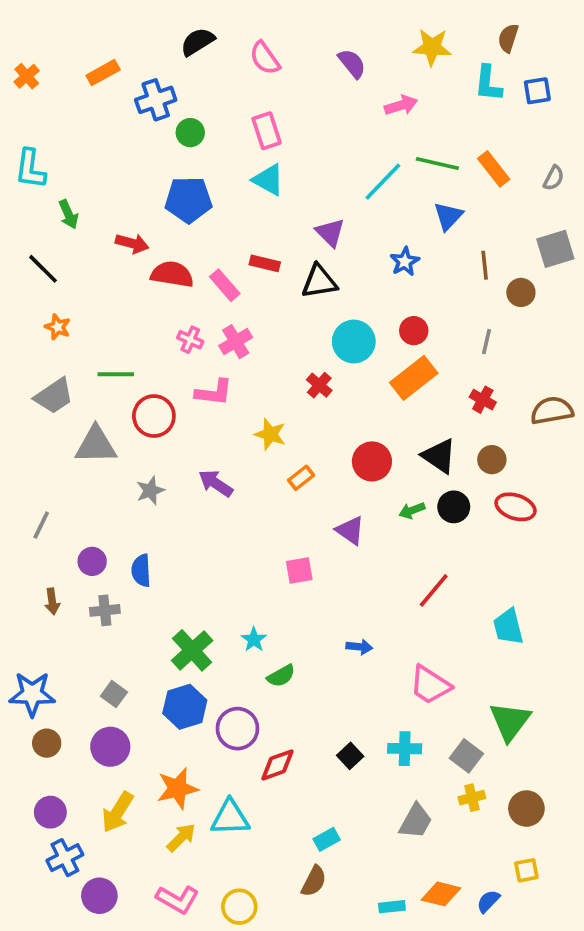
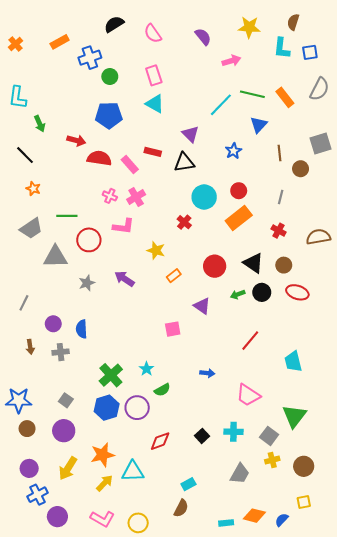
gray semicircle: (554, 178) -> (319, 89), moved, size x1.6
purple circle: (237, 729) -> (137, 408), moved

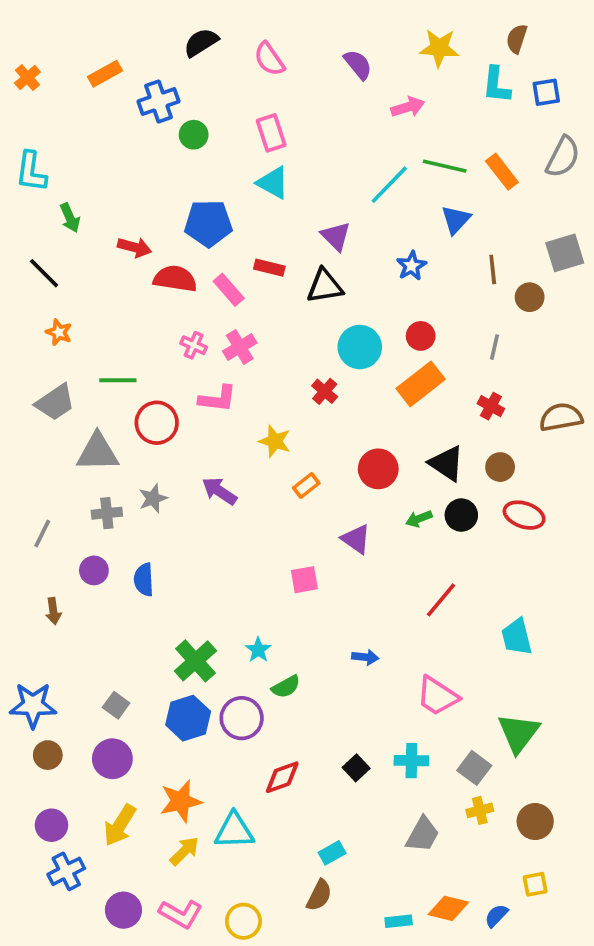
blue pentagon: (109, 115) -> (208, 223), moved
gray cross: (61, 352) -> (107, 513), moved
purple circle: (57, 517) -> (123, 910), moved

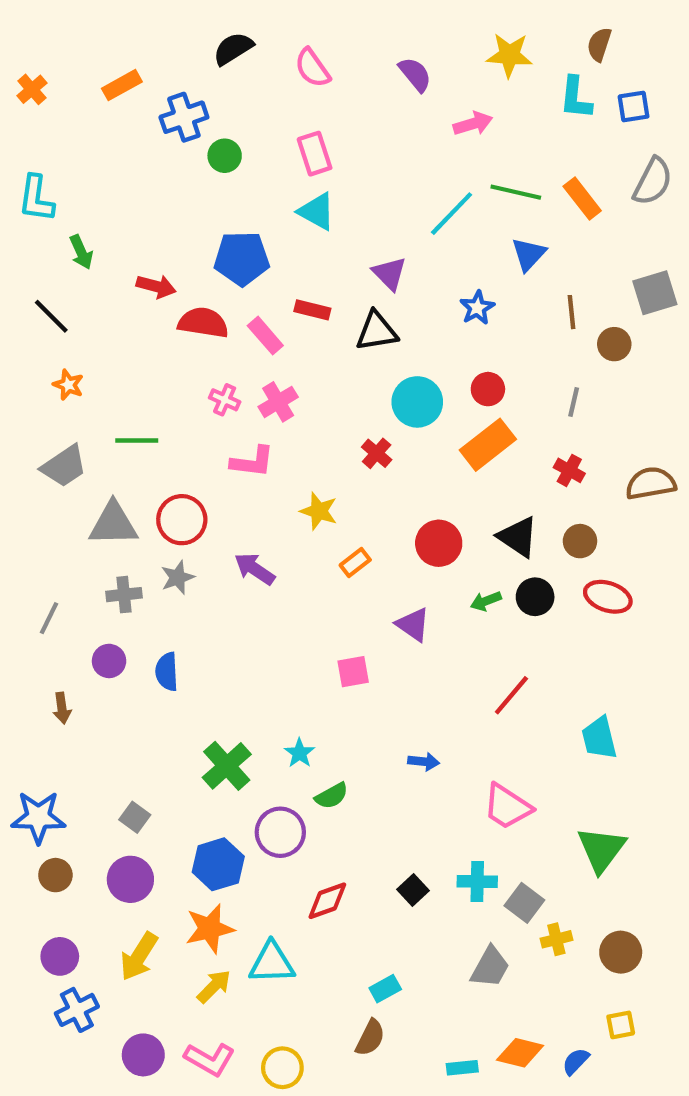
red circle: (157, 423) -> (182, 520), moved
blue hexagon: (188, 718) -> (218, 864), moved
gray square: (474, 768) -> (524, 903), moved

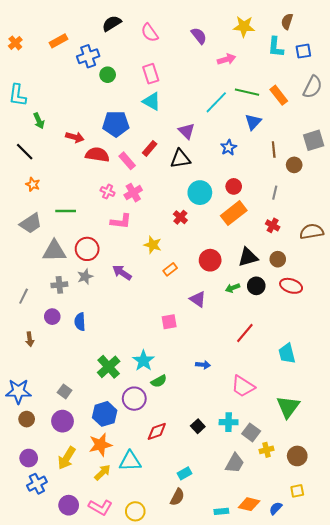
red rectangle: (312, 310) -> (150, 148), turned -63
black triangle: (518, 537) -> (248, 257), turned -50
cyan star: (300, 753) -> (143, 361), size x1.5

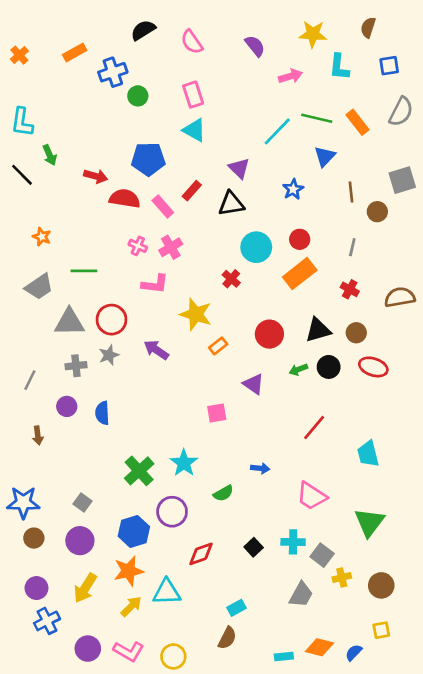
cyan L-shape: (276, 47) -> (339, 67), moved
black line: (25, 152) -> (22, 175), moved
yellow star: (153, 245) -> (196, 314), size x1.4
green semicircle: (159, 381) -> (223, 493), moved

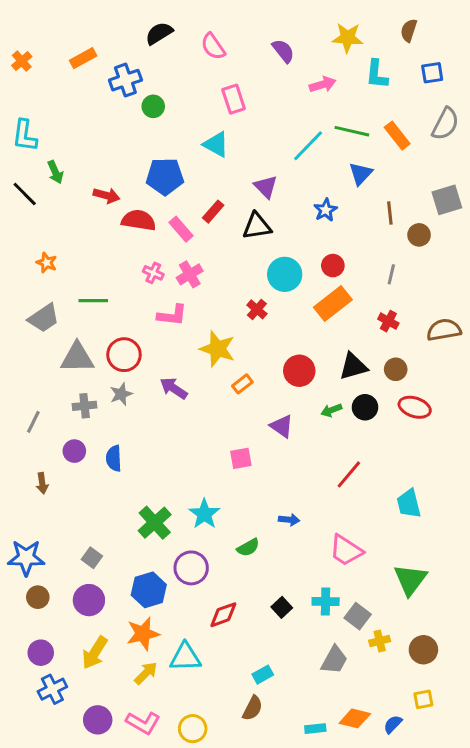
pink rectangle: (193, 95) -> (234, 99), moved

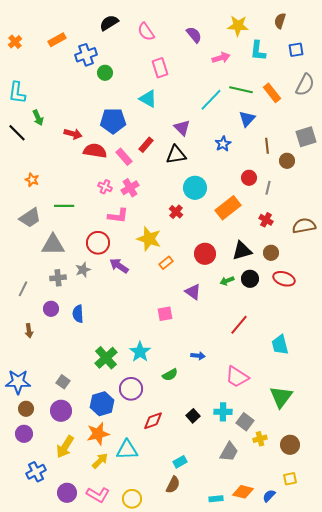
red circle: (333, 266) -> (249, 178), moved
red circle: (124, 355) -> (98, 243), moved
purple circle: (41, 653) -> (24, 434), moved

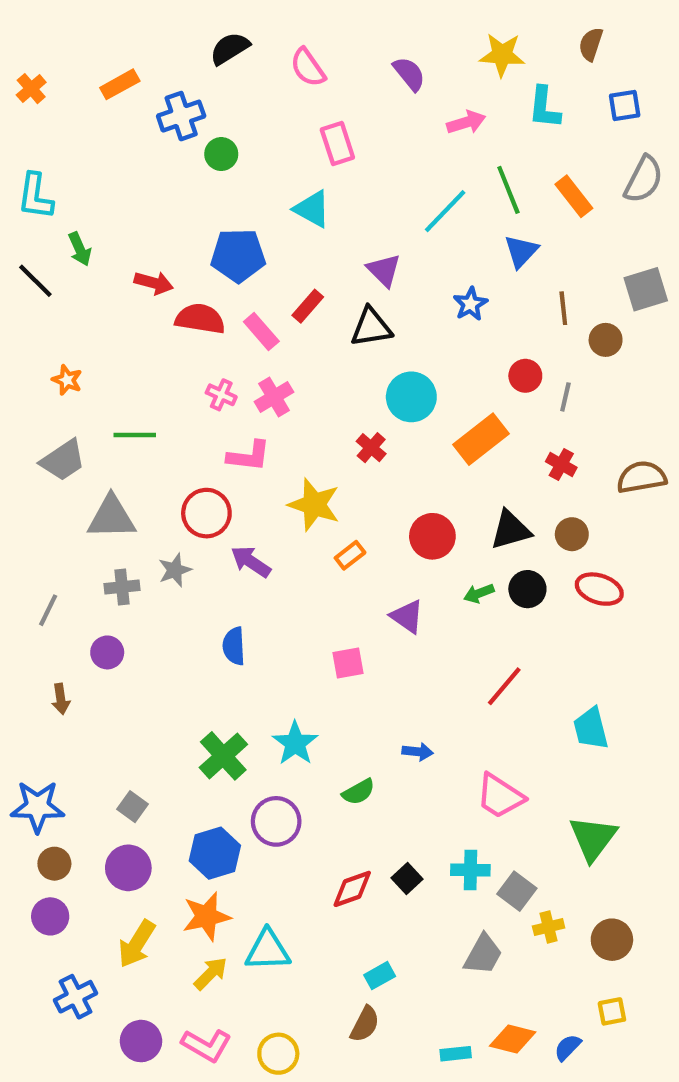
green line: (241, 90) -> (508, 190), turned 55
blue semicircle: (78, 314) -> (234, 646), moved
red diamond: (153, 421) -> (352, 889), moved

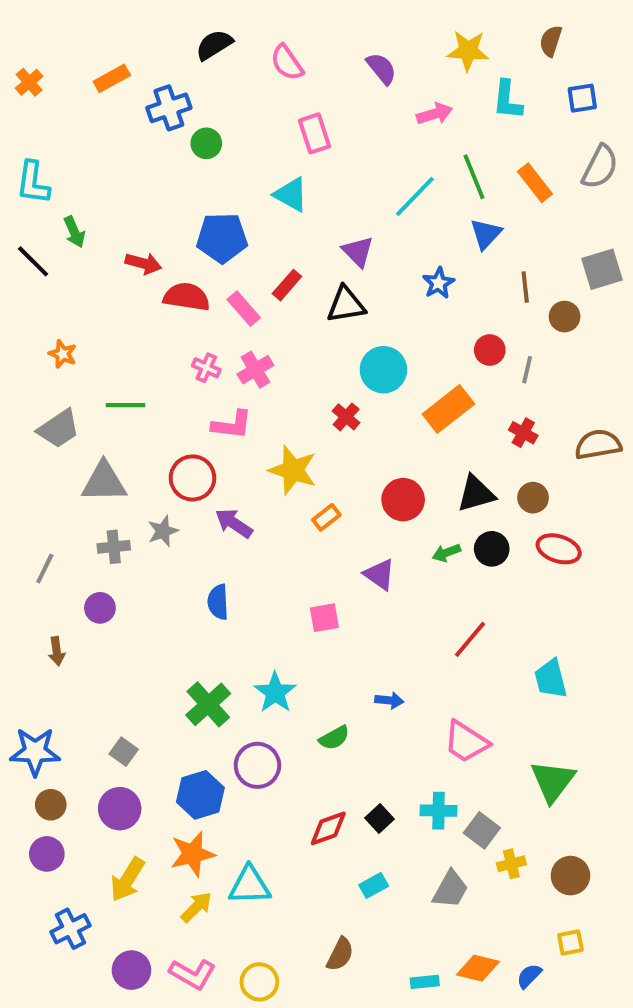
cyan rectangle: (380, 976) -> (374, 885), moved

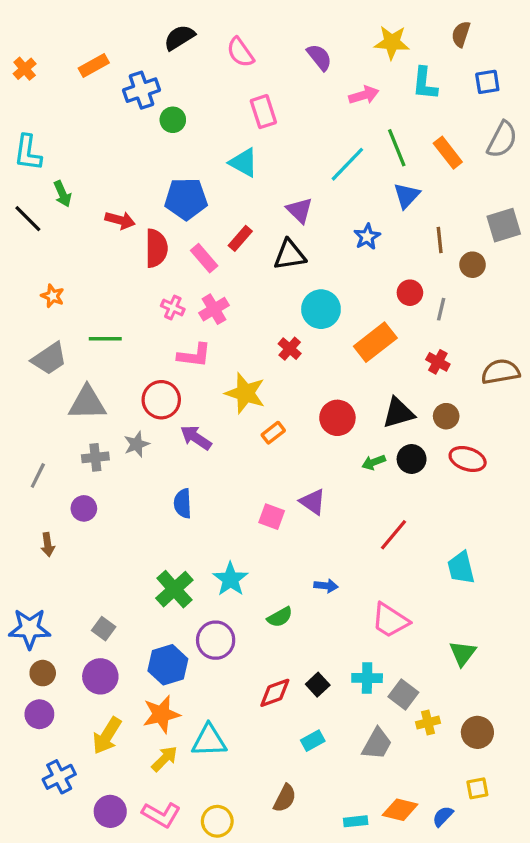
red semicircle: (187, 297) -> (156, 248), turned 81
purple triangle: (379, 574) -> (313, 502), moved
pink square: (324, 618) -> (272, 517), turned 30
green triangle: (553, 781) -> (463, 653), size x0.7

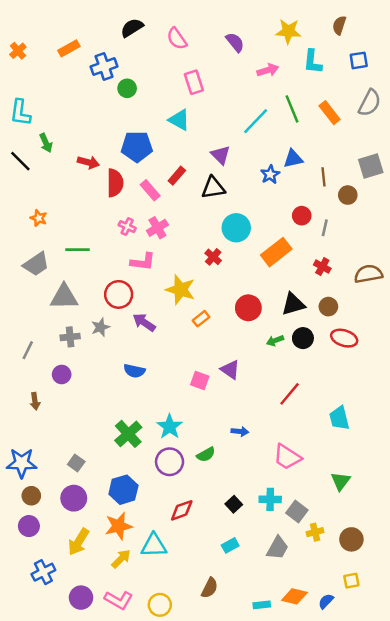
blue triangle: (407, 196) -> (293, 159), moved, turned 35
blue semicircle: (183, 503) -> (134, 371), turned -75
purple circle: (216, 640) -> (170, 462), moved
red diamond: (275, 693) -> (182, 510), moved

